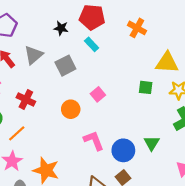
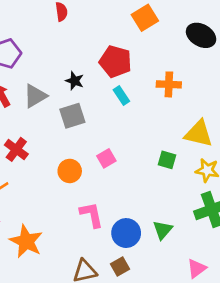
black star: (61, 28) -> (75, 81), moved
orange cross: (137, 28) -> (169, 84), turned -36
cyan rectangle: (92, 44) -> (121, 95), moved

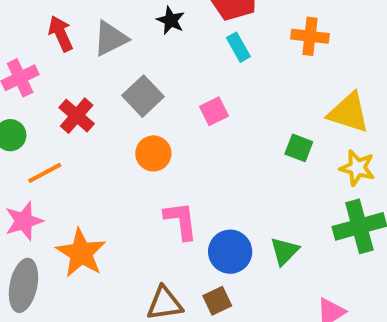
gray square: (72, 116) -> (143, 96), moved, turned -30
pink square: (106, 158) -> (214, 111), moved

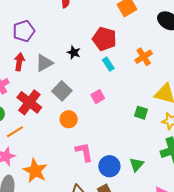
red arrow: (61, 34) -> (19, 62), turned 36
orange cross: (310, 36) -> (144, 57), turned -36
red cross: (77, 116) -> (29, 102), size x1.4

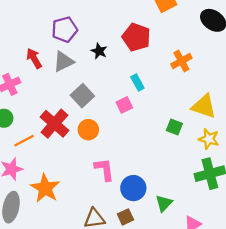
purple pentagon: (24, 31) -> (65, 29), moved
red arrow: (19, 62) -> (34, 58), turned -42
cyan rectangle: (108, 64) -> (137, 83), moved
red cross: (29, 102) -> (54, 124), moved
green triangle: (137, 164) -> (164, 203), moved

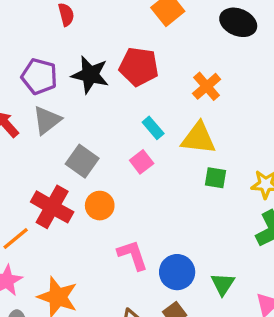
purple pentagon: (65, 29) -> (39, 76), turned -30
black star: (99, 51) -> (90, 75), moved, size x1.6
yellow triangle: (204, 106) -> (199, 138), moved

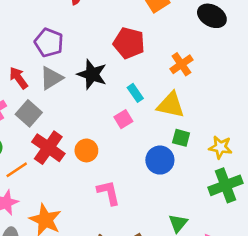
black star: (90, 75) -> (92, 74), moved
gray square: (82, 161) -> (29, 113), moved
blue circle: (177, 272) -> (160, 160), moved

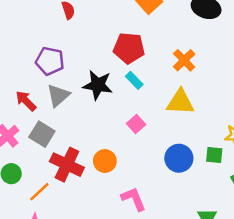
cyan rectangle: (135, 93) -> (134, 80), moved
green square: (181, 138) -> (214, 155), moved

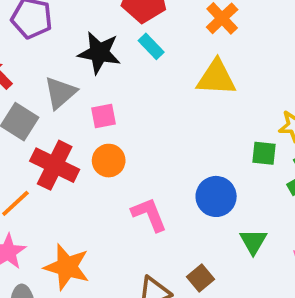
gray triangle: (58, 96) -> (60, 93), moved
pink square: (136, 124) -> (104, 116), moved, turned 30
blue circle: (179, 158) -> (216, 196), moved

